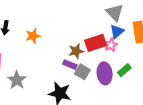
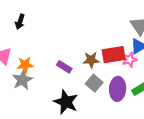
orange star: (33, 36) -> (25, 65), moved
purple rectangle: (70, 65) -> (64, 67), moved

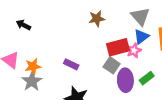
black arrow: (20, 22) -> (23, 25), turned 104
brown star: (91, 60) -> (97, 19), moved
gray square: (94, 83) -> (112, 65), moved

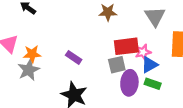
blue triangle: (141, 37) -> (149, 65), moved
gray square: (112, 65) -> (117, 65), turned 35
green rectangle: (147, 78) -> (153, 84), turned 48

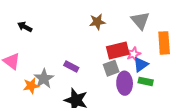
orange star: (32, 54) -> (31, 86), moved
gray star: (29, 70) -> (44, 79), moved

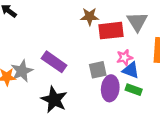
red rectangle: (118, 51) -> (111, 31), moved
blue triangle: (141, 65) -> (131, 70), turned 49
purple rectangle: (71, 66) -> (54, 62), size x1.5

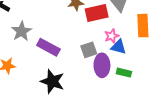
gray star: (22, 71) -> (21, 31), moved
green rectangle: (134, 90) -> (124, 73), moved

